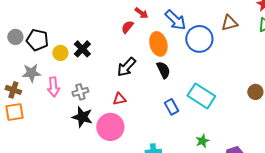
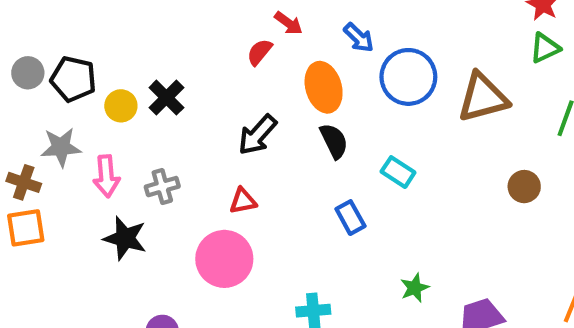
blue arrow: (175, 20) -> (359, 38), size x0.7
brown triangle: (229, 23) -> (483, 98), moved, size x1.5
cyan rectangle: (201, 96) -> (398, 172), moved, size x0.6
black star: (82, 117) -> (125, 238), moved

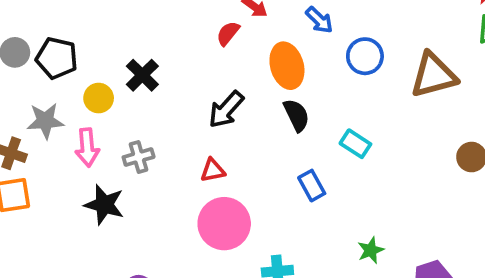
blue circle: (408, 77) -> (365, 56), size x0.7
yellow circle: (121, 106) -> (99, 98), moved
pink circle: (224, 259) -> (224, 224), moved

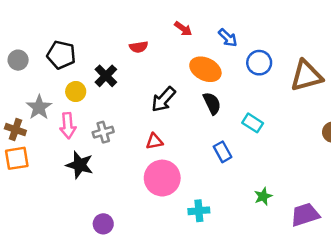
red semicircle: (228, 33) -> (139, 47), moved, turned -138
black pentagon: (57, 58) -> (61, 55), moved
orange ellipse: (287, 66) -> (205, 69), turned -48
gray star: (45, 121) -> (39, 107), turned -30

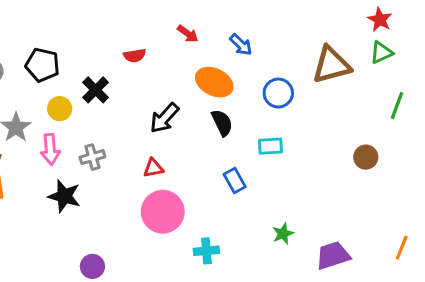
blue circle: (259, 63) -> (278, 93), moved
brown triangle: (306, 76) -> (331, 65), moved
cyan rectangle: (253, 123) -> (270, 146), turned -36

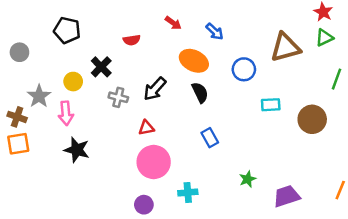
black pentagon: (42, 65) -> (67, 30), moved
cyan rectangle: (270, 146) -> (271, 105), moved
gray cross: (92, 157) -> (118, 97), moved, turned 30
brown circle: (366, 157) -> (312, 119), size x1.5
purple circle: (92, 266) -> (144, 205), moved

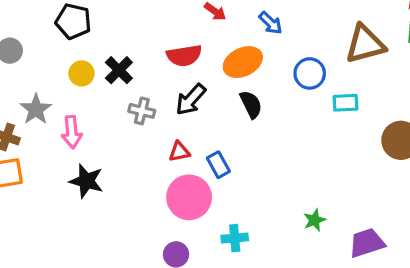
red semicircle: (132, 40) -> (184, 56), moved, size x1.5
orange ellipse: (194, 61) -> (243, 62), turned -52
yellow circle: (73, 82) -> (81, 73), moved
cyan rectangle: (271, 105) -> (346, 103), moved
blue rectangle: (210, 138) -> (218, 165), moved

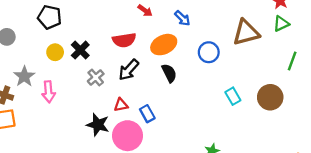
cyan rectangle: (346, 103) -> (233, 96), moved, turned 63
gray cross: (142, 111) -> (96, 77), turned 35
black star: (86, 181) -> (98, 125), moved

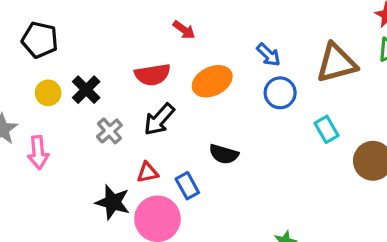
blue arrow: (182, 18) -> (269, 55), moved
black semicircle: (169, 73) -> (224, 154), moved, turned 132
cyan rectangle: (233, 96) -> (327, 129), moved

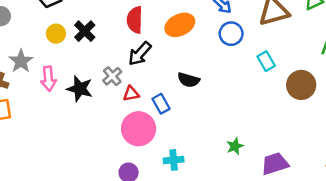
red semicircle: (152, 75) -> (135, 20), turned 100
gray cross: (109, 131) -> (112, 76), moved
black star: (113, 202) -> (80, 89), moved

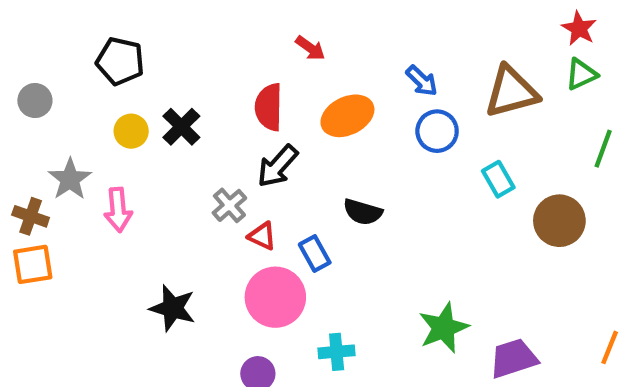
black star: (80, 89) -> (173, 308), moved
red triangle: (131, 94) -> (262, 236), turned 36
green star: (235, 146) -> (444, 328), size x1.6

